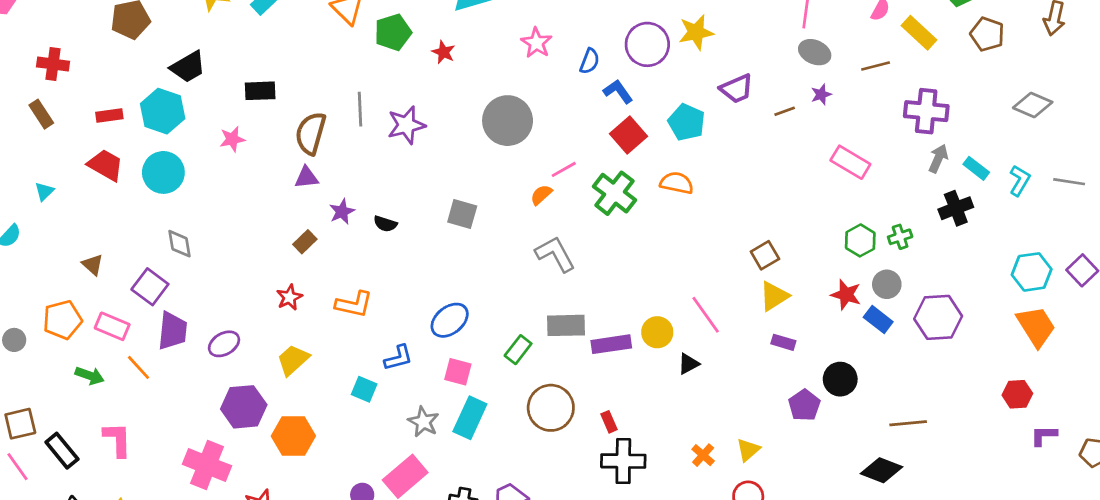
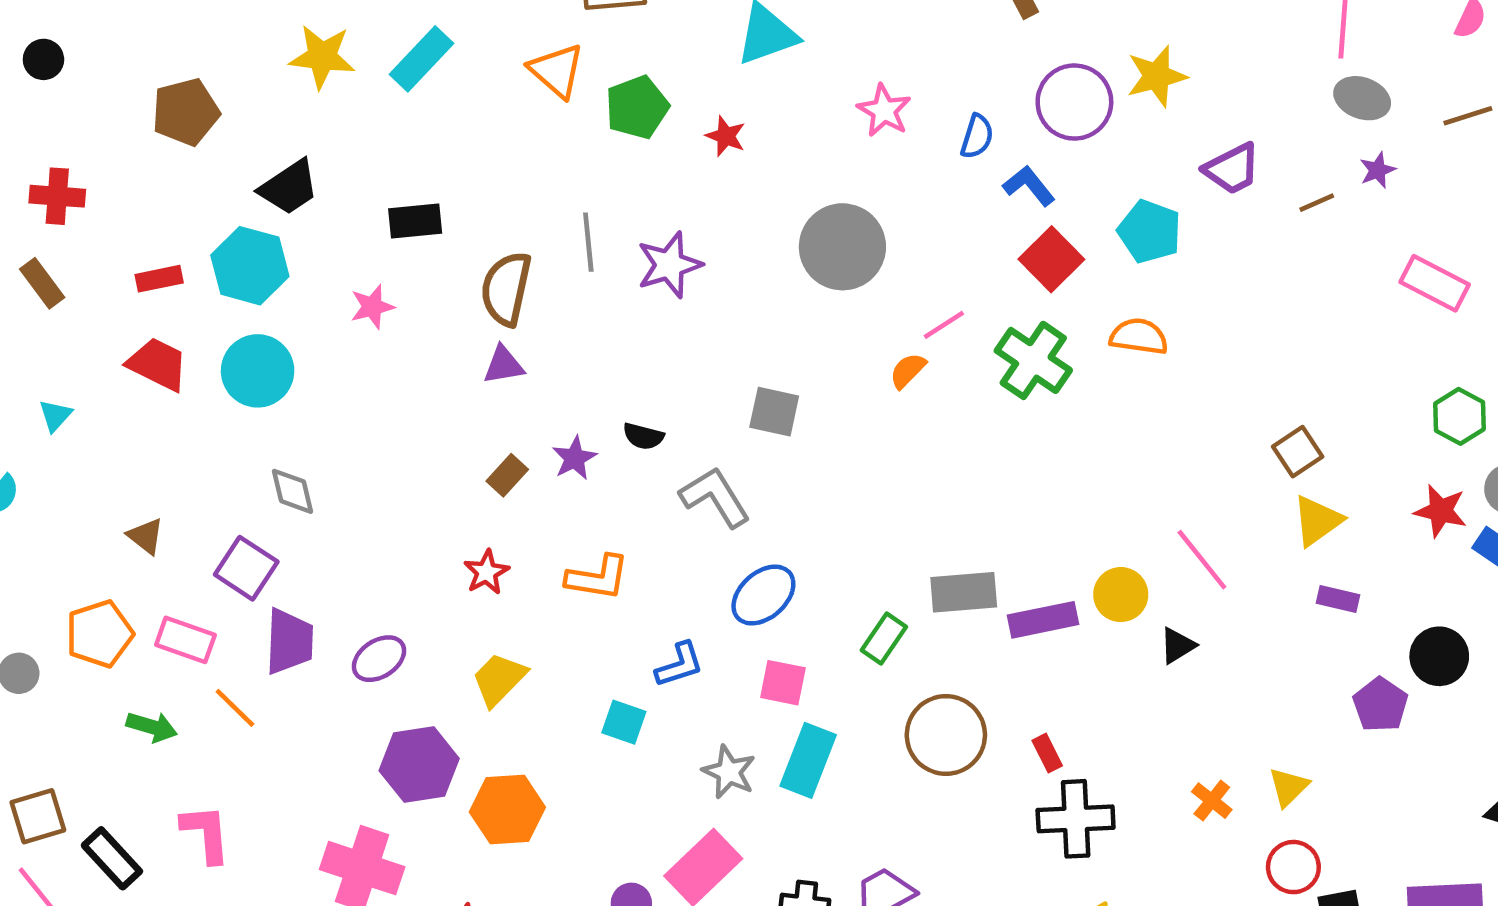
purple star: (342, 212) -> (574, 458), moved
gray L-shape: (555, 254) -> (715, 497), moved

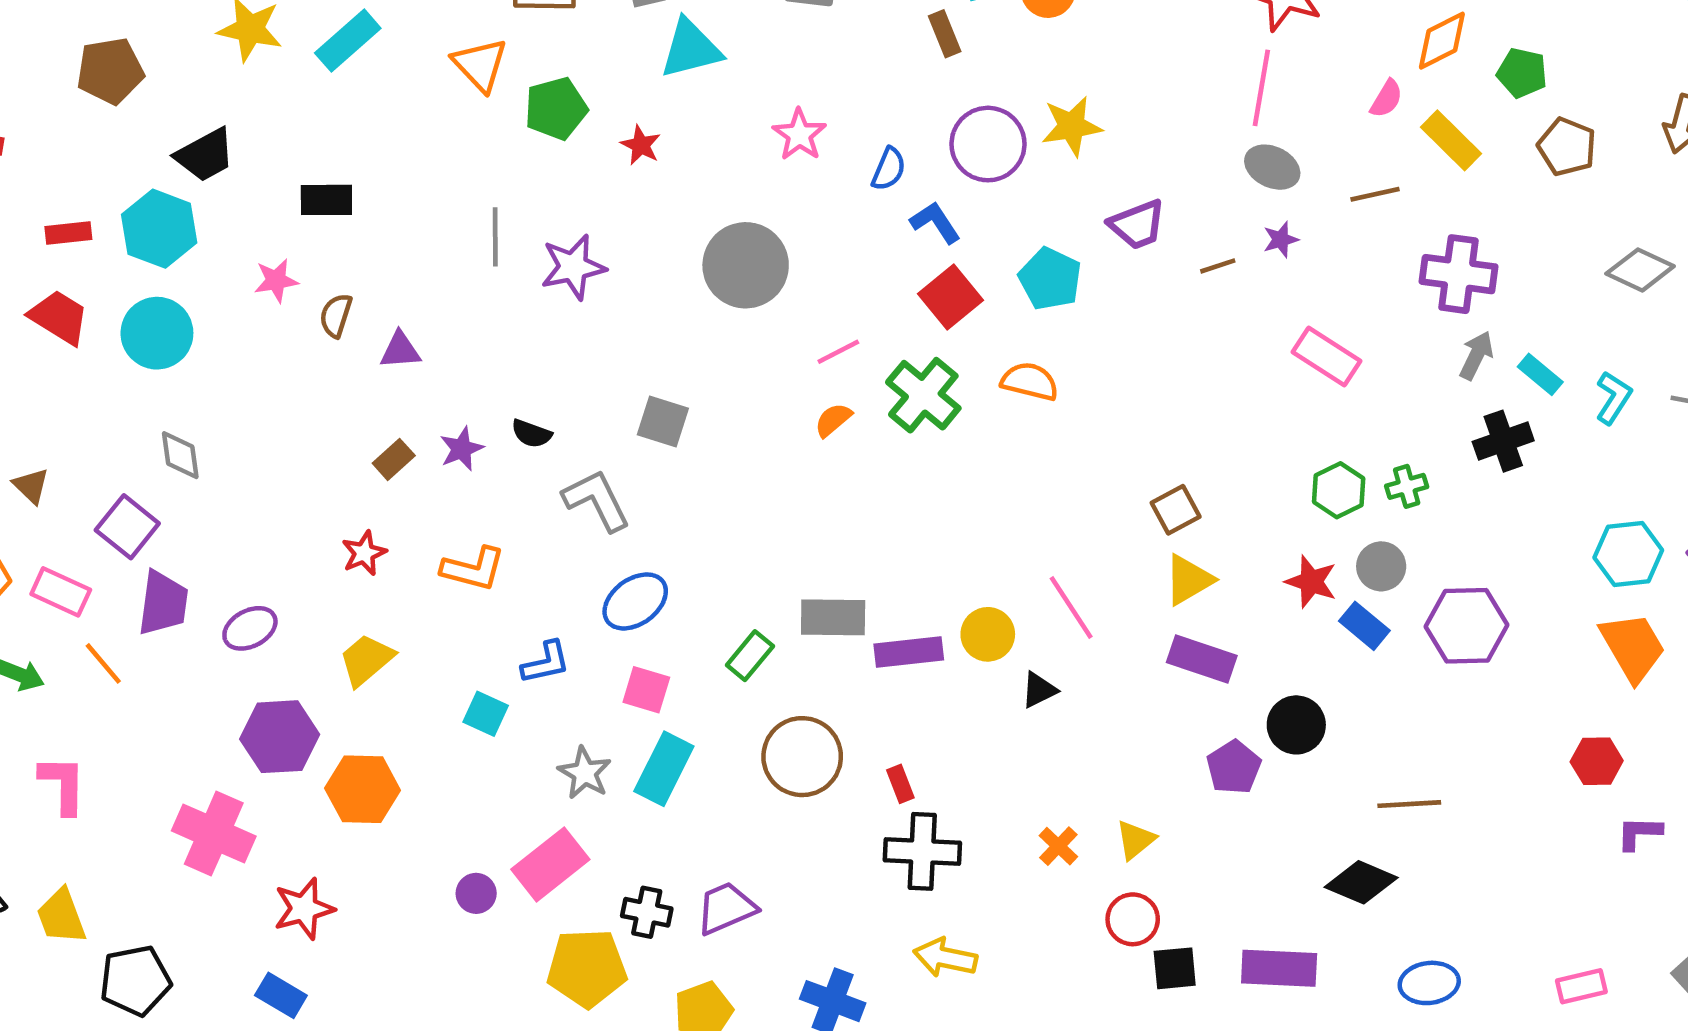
brown semicircle: (506, 289) -> (336, 315), moved, size x0.6
orange semicircle: (908, 371) -> (833, 420), moved
purple rectangle: (1338, 599) -> (1202, 659), size x1.6

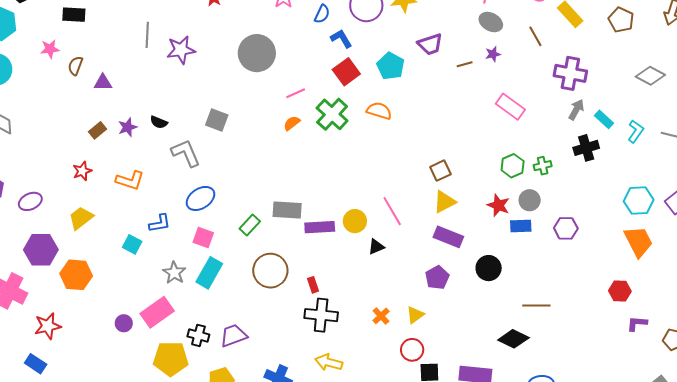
brown line: (1375, 194) -> (535, 36), turned 70
blue rectangle: (1364, 626) -> (521, 226), turned -45
purple hexagon: (1467, 626) -> (566, 228), size x0.7
purple pentagon: (1234, 767) -> (437, 278), moved

